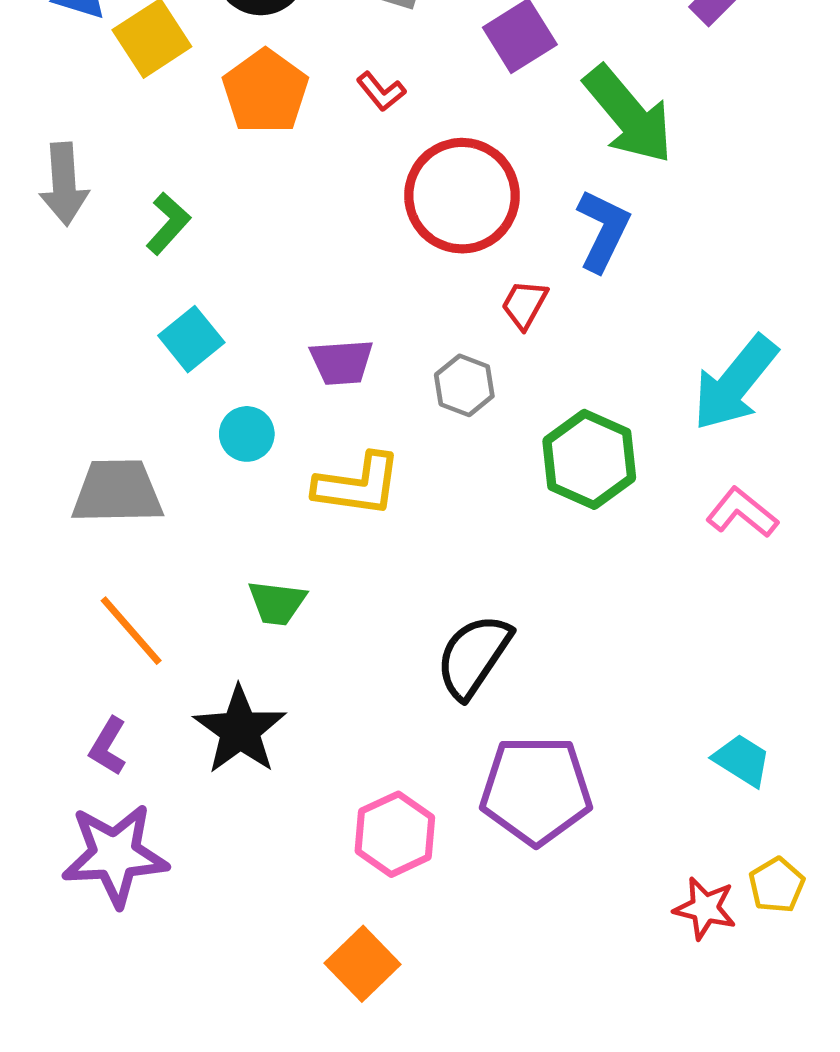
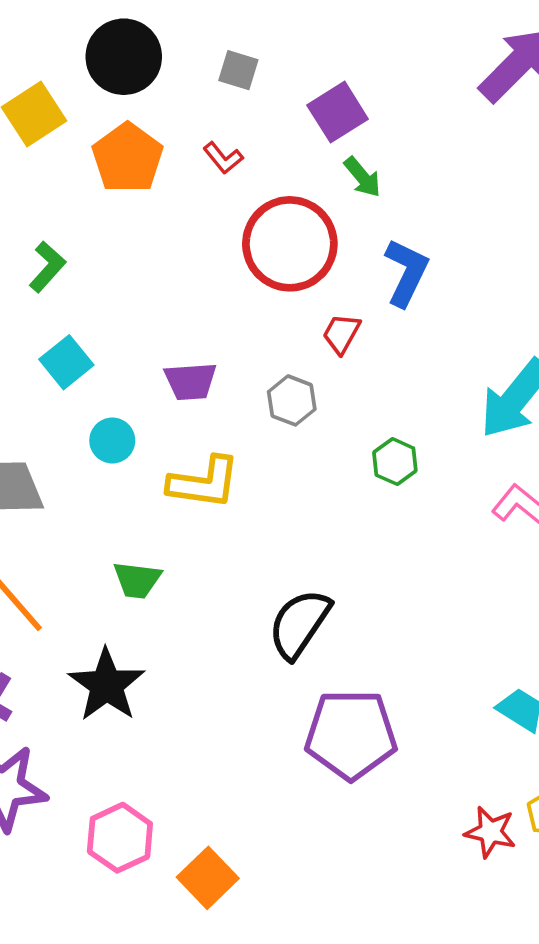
green arrow: (629, 115) -> (362, 177), moved, size x0.5
green hexagon: (589, 459) -> (395, 462), size x0.6
pink hexagon: (395, 834) -> (120, 838), moved

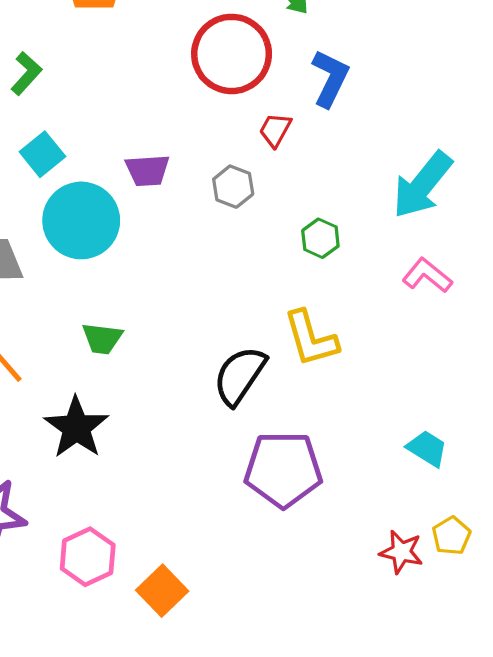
cyan circle: (112, 441) -> (81, 220), size x2.0
yellow L-shape: (204, 483) -> (311, 339), moved, turned 66

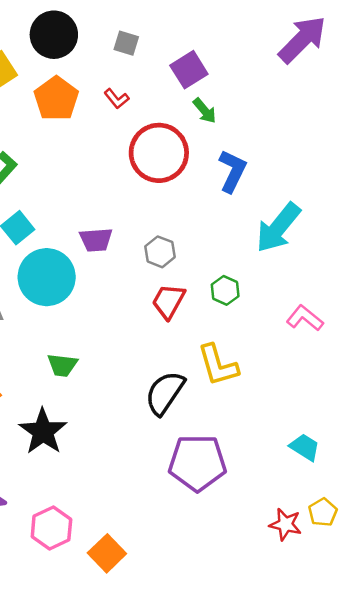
red trapezoid: (275, 130) -> (168, 301), moved, size x1.4
cyan arrow: (422, 185) -> (278, 228), moved

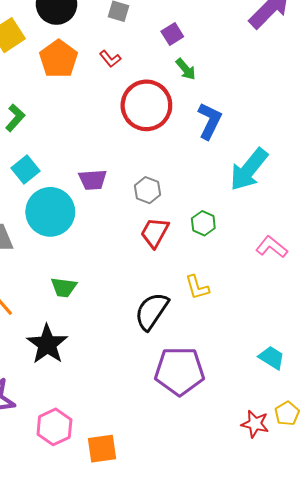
purple square: (189, 70) -> (172, 34), size x0.7
yellow L-shape: (218, 365) -> (197, 287), size x0.7
orange square: (107, 553) -> (102, 449), turned 36

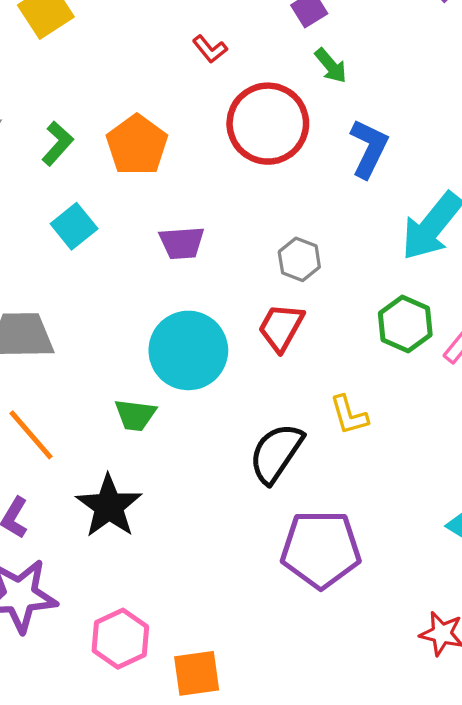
orange pentagon: (59, 59) -> (137, 145), moved
gray hexagon: (147, 190) -> (299, 259), moved
cyan circle: (50, 212) -> (188, 350), moved
green hexagon: (203, 223) -> (405, 324), moved, size x1.4

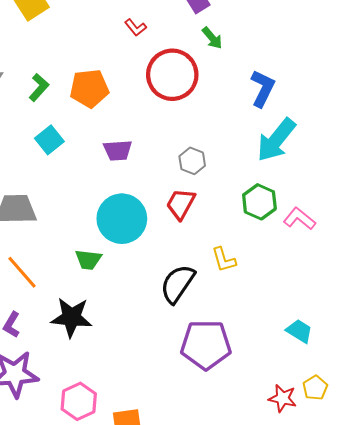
orange pentagon: (137, 145) -> (89, 88), turned 30
blue L-shape: (369, 148) -> (263, 88), moved
black star: (109, 506) -> (71, 317), turned -30

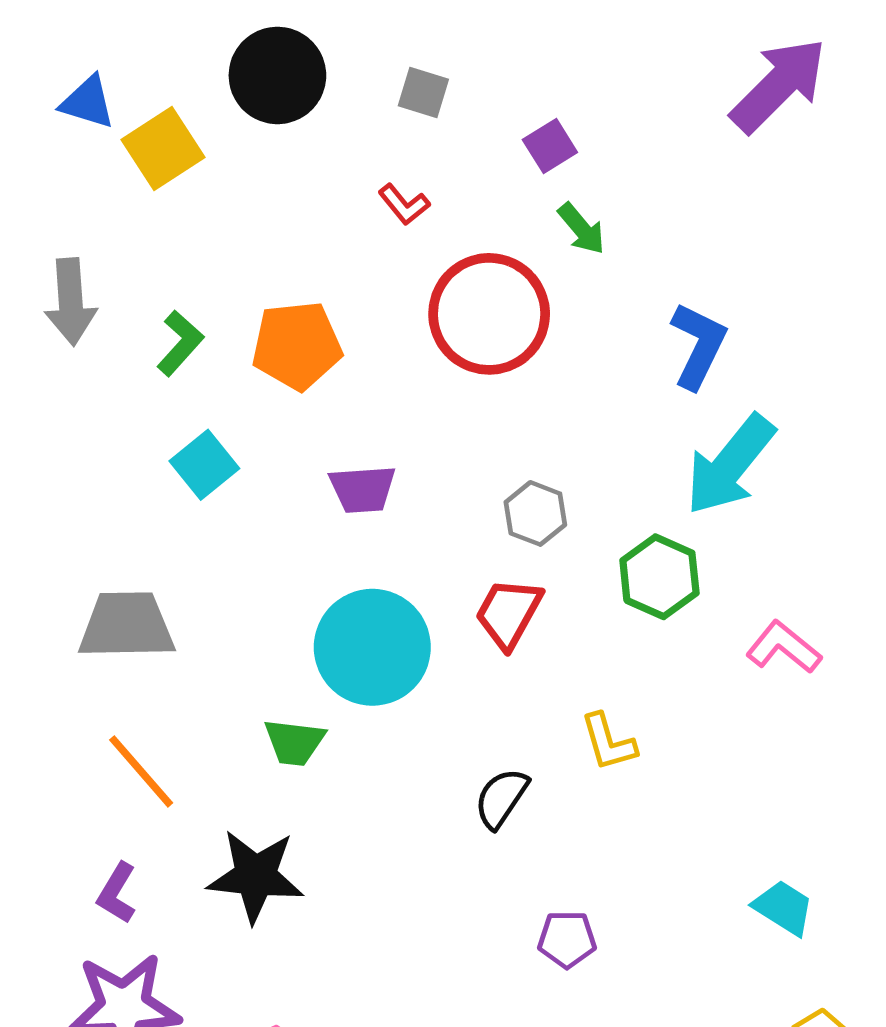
green hexagon: (259, 202) -> (659, 577), moved
black semicircle: (178, 284) -> (501, 798), size x0.7
purple pentagon: (206, 345) -> (567, 939), size x0.5

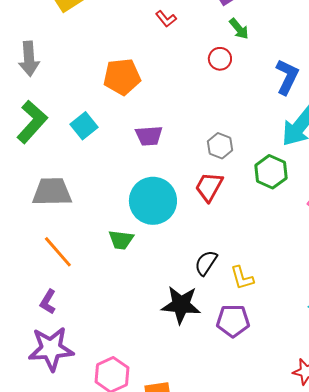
red circle: (489, 314) -> (220, 59), moved, size x0.5
green L-shape: (180, 343) -> (32, 122), moved, size x1.6
yellow L-shape: (608, 742) -> (242, 278), moved
black star: (256, 876) -> (181, 305), moved
purple pentagon: (567, 939) -> (233, 321), size x1.4

